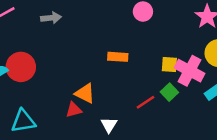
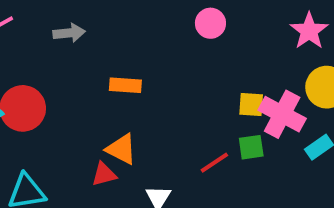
orange rectangle: (118, 57) -> (125, 85), moved
green square: (169, 92) -> (251, 147), turned 36

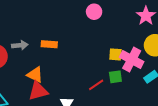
gray arrow: (69, 33) -> (20, 45), moved
orange triangle: (121, 149) -> (35, 75), moved
red triangle: (104, 174) -> (38, 91), size x1.5

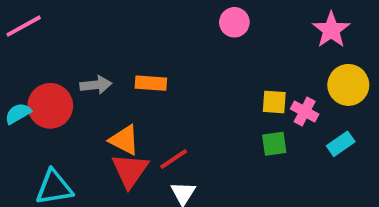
pink cross: (132, 59) -> (305, 112), size x0.6
red line: (96, 85) -> (174, 159), moved
red triangle: (38, 91) -> (130, 170), turned -40

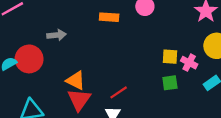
orange rectangle: (151, 83) -> (109, 17), moved
gray arrow: (96, 85) -> (57, 35), moved
red line: (174, 159) -> (119, 92), moved

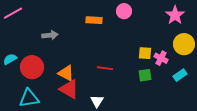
red circle: (29, 59) -> (32, 67), moved
red line: (119, 92) -> (105, 68), moved, turned 42
red triangle: (79, 100) -> (69, 89), turned -35

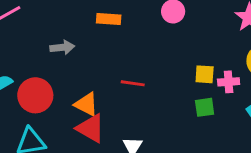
orange rectangle: (94, 20) -> (109, 19), moved
pink cross: (161, 58) -> (229, 82), turned -32
red line: (105, 68) -> (133, 83), moved

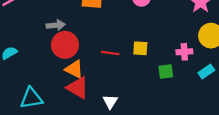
yellow square: (205, 74) -> (140, 48), moved
red circle: (35, 95) -> (65, 45), moved

